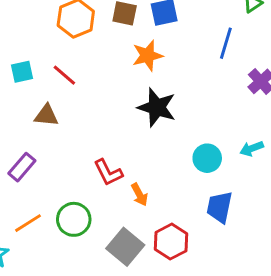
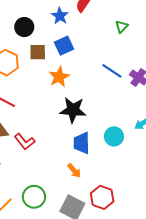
blue line: (226, 43) -> (112, 71), moved, turned -60
red L-shape: (108, 173) -> (25, 142), moved
blue trapezoid: (220, 207) -> (82, 143), moved

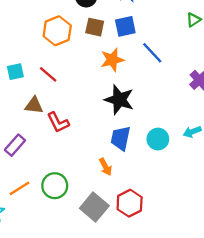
blue line: (112, 71) -> (152, 53), moved

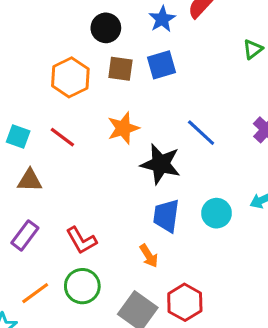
blue line: (152, 53) -> (201, 133), moved
orange star: (112, 60) -> (123, 128), moved
cyan square: (15, 72) -> (18, 136), turned 36
brown triangle: (34, 105) -> (30, 180), moved
red L-shape: (58, 122) -> (81, 240), moved

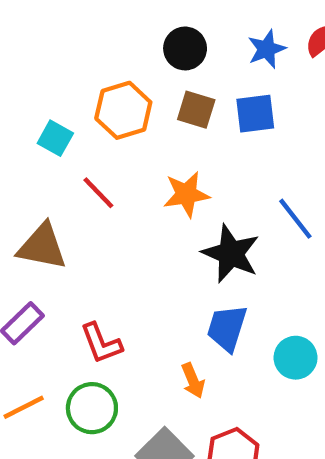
cyan square: (18, 136) -> (55, 138), moved
brown triangle: (30, 180) -> (42, 247), size x1.4
cyan circle: (217, 213) -> (296, 358), moved

